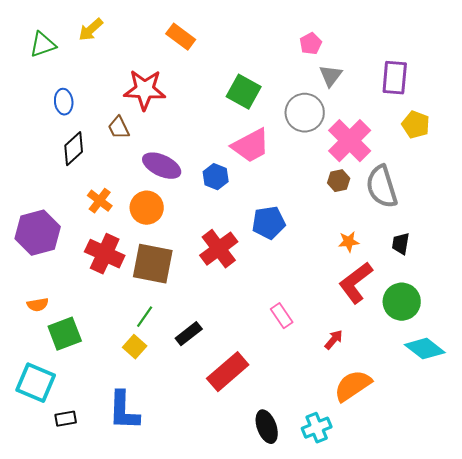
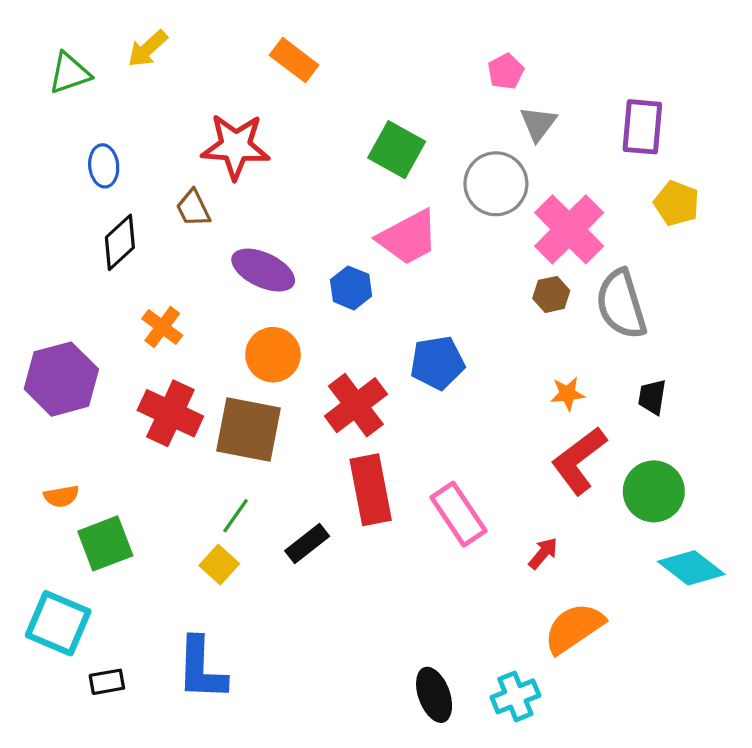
orange circle: (147, 208) -> (273, 355), moved
pink rectangle: (282, 316) -> (458, 514), size x1.5
red rectangle: (228, 372) -> (371, 490), moved, turned -60

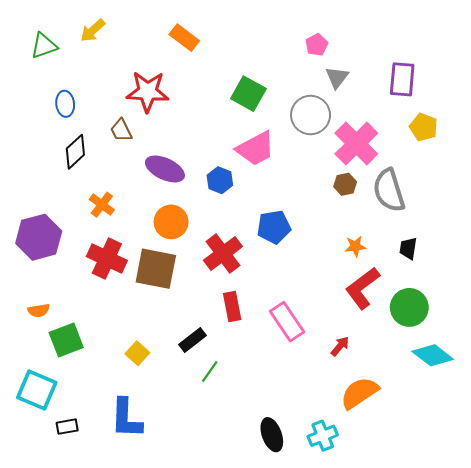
red rectangle: (371, 490) -> (232, 306), size x0.7
green line: (236, 516) -> (210, 372), moved

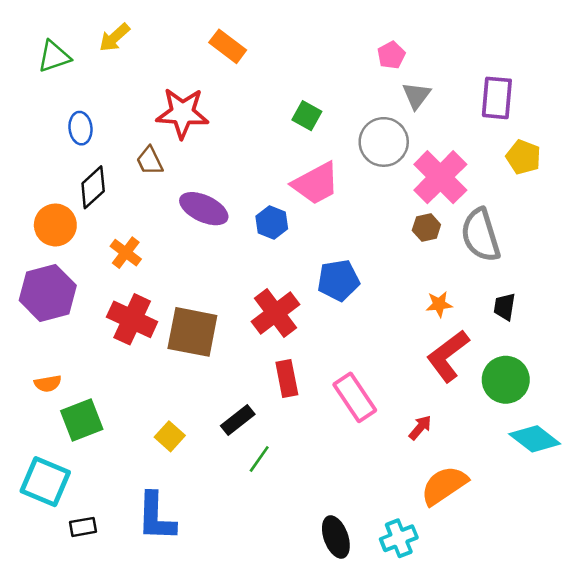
green square: (248, 94) -> (307, 116), size x0.7
orange circle: (171, 222) -> (55, 225), moved

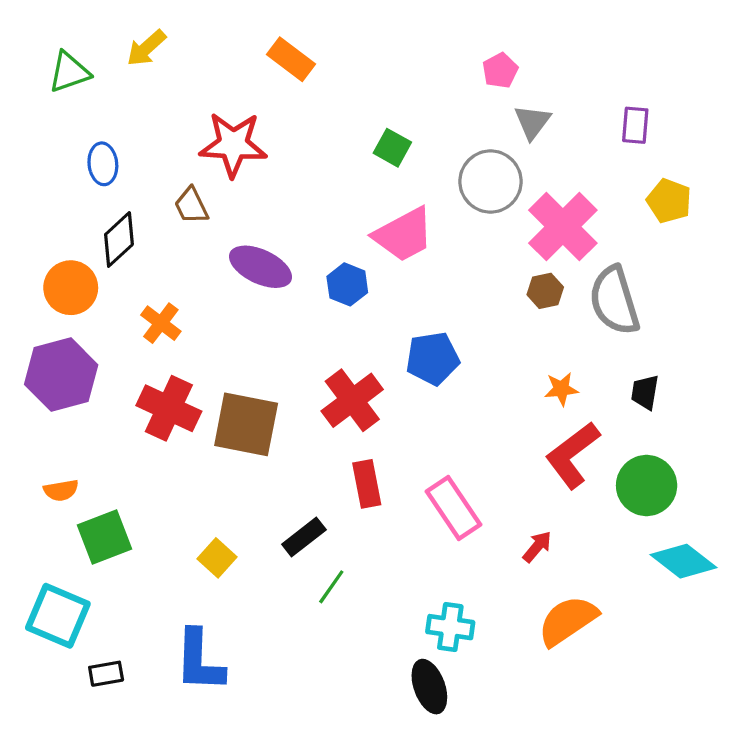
purple rectangle: (497, 98) -> (635, 125), size x0.7
cyan cross: (399, 538) -> (450, 627), moved, turned 30

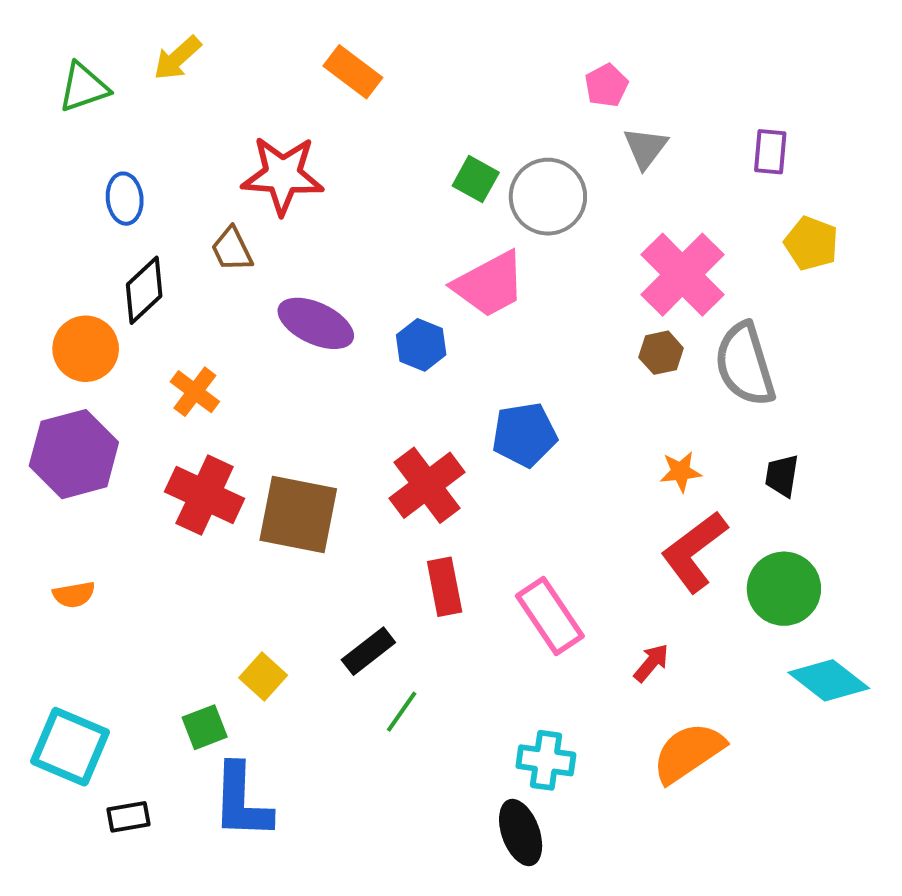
gray circle: (491, 182) -> (548, 197), moved
green square: (104, 537) -> (205, 727), moved, size x0.7

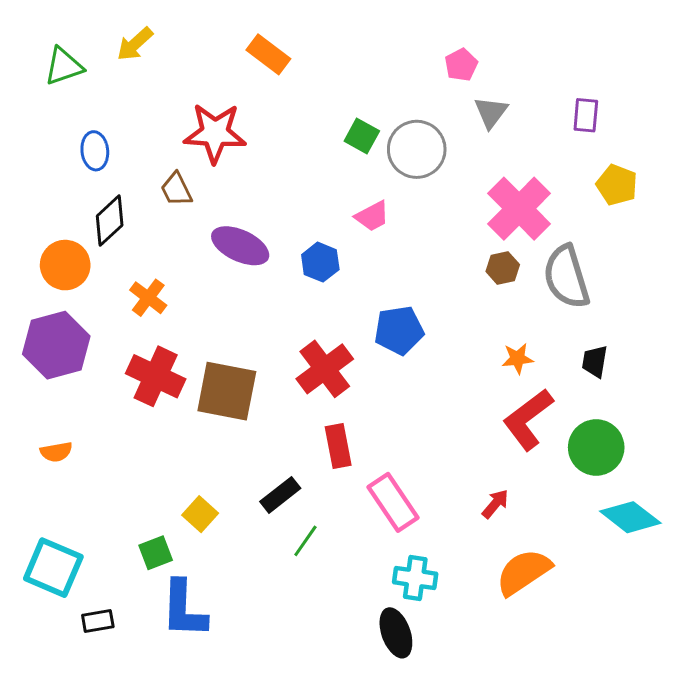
pink trapezoid: (489, 284) -> (372, 216), size x0.6
pink rectangle: (550, 616) -> (393, 502), moved

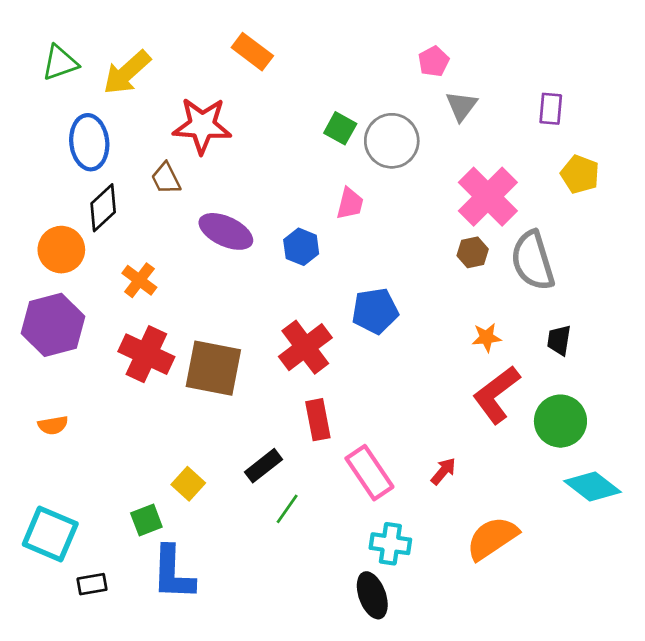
yellow arrow: (135, 44) -> (127, 72), moved, size x1.4
blue ellipse: (95, 151) -> (89, 142), size x1.5
pink trapezoid: (372, 216) -> (350, 204), turned -48
red arrow: (495, 504) -> (443, 471), moved

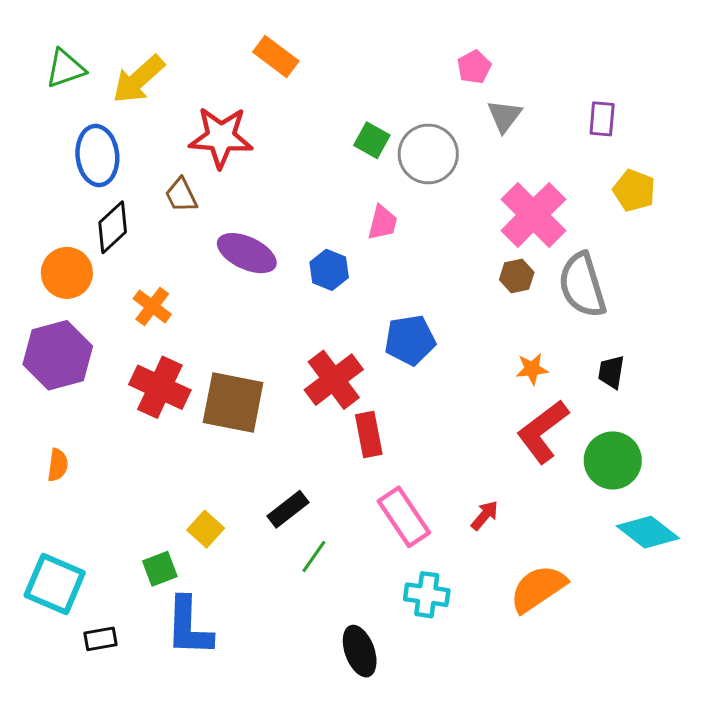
red rectangle: (318, 420) -> (369, 435), moved
orange semicircle: (53, 425) -> (58, 465), turned -72
black ellipse: (372, 595) -> (360, 651), moved

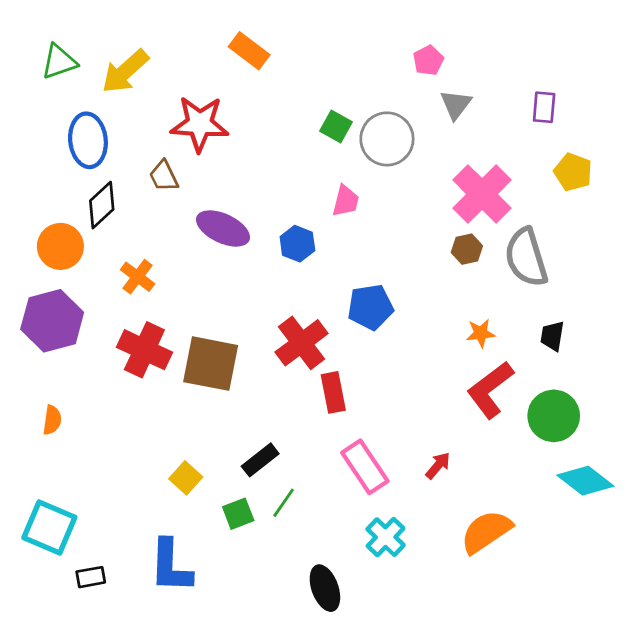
green square: (160, 569) -> (238, 514), moved
cyan cross: (427, 595) -> (386, 537), turned 36

